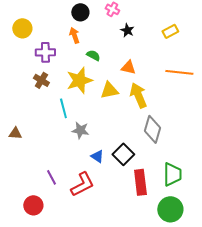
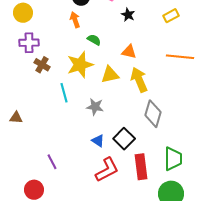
purple cross: (45, 52) -> (29, 43), moved
gray star: (80, 130) -> (95, 107), moved
red L-shape: (82, 184) -> (107, 170), moved

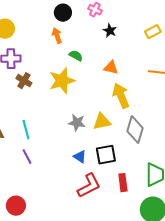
yellow triangle: (110, 75) -> (102, 122), moved
cyan line: (64, 93) -> (26, 130), moved
black square: (124, 139) -> (106, 155), turned 35
purple line: (52, 162) -> (27, 157), moved
red rectangle: (141, 167) -> (123, 183), size x0.7

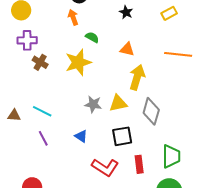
yellow arrow: (121, 96) -> (137, 77), turned 40
cyan line: (26, 130) -> (42, 111), turned -48
blue triangle: (80, 157) -> (81, 136), moved
red L-shape: (89, 186) -> (105, 167), turned 60

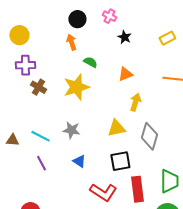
orange triangle: (127, 49) -> (125, 74), turned -35
yellow arrow: (137, 77) -> (135, 102), size x0.7
gray star: (93, 104) -> (71, 130), moved
red rectangle: (139, 164) -> (137, 189), size x1.4

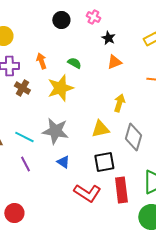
orange arrow: (71, 42) -> (41, 61), moved
orange triangle: (125, 74) -> (114, 62), moved
gray star: (71, 130) -> (55, 131), size x1.5

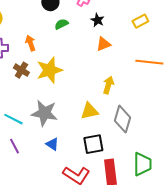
green semicircle: (74, 63) -> (61, 24), moved, turned -56
brown cross: (22, 88) -> (21, 70), moved

